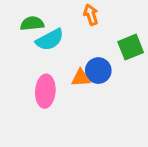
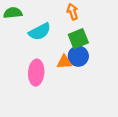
green semicircle: (32, 23) -> (13, 13), moved
green square: (131, 47) -> (78, 39), moved

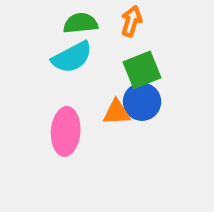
orange arrow: (72, 12) -> (131, 21), turned 35
green semicircle: (13, 13) -> (80, 23), moved

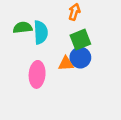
green semicircle: (80, 23) -> (23, 28), moved
cyan semicircle: (72, 57) -> (41, 32), turned -65

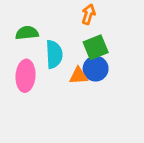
cyan semicircle: (41, 32) -> (54, 54), moved
pink ellipse: (37, 74) -> (26, 76), moved

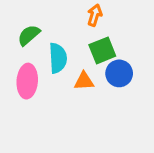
green semicircle: (27, 33) -> (29, 35), turned -35
blue circle: (96, 69) -> (119, 73), moved

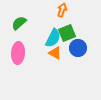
cyan semicircle: (58, 58) -> (53, 38), moved, turned 30
orange triangle: (84, 81) -> (55, 53), turned 32

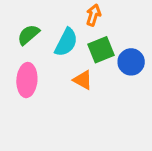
cyan semicircle: (53, 38) -> (66, 42), moved
blue circle: (78, 48) -> (131, 62), moved

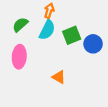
orange arrow: (93, 15) -> (49, 11), moved
orange triangle: (83, 80) -> (59, 77), moved

